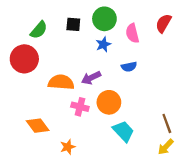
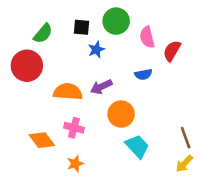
red semicircle: (163, 23) -> (172, 51), moved
blue star: (103, 44) -> (96, 50), moved
pink cross: (80, 107) -> (74, 128), moved

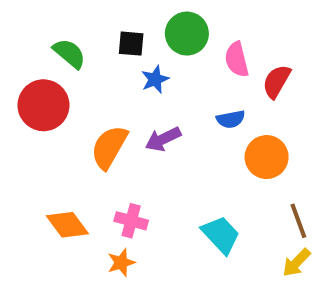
green semicircle: (43, 33) -> (69, 53), turned -90
orange semicircle: (68, 92) -> (109, 147), turned -64
orange circle: (121, 114) -> (267, 157), moved
pink cross: (74, 128) -> (131, 221), moved

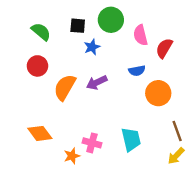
red circle: (43, 105) -> (37, 66), moved, size x0.7
pink cross: (131, 221) -> (92, 143), moved
cyan trapezoid: (221, 235) -> (131, 139), turned 30

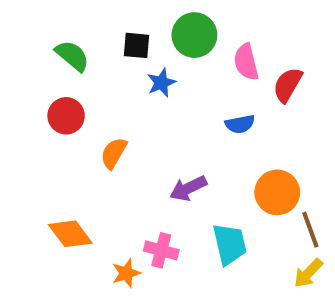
purple arrow: (97, 83) -> (188, 188), moved
orange semicircle: (65, 87) -> (114, 153), size x0.7
orange circle: (158, 93) -> (277, 192), moved

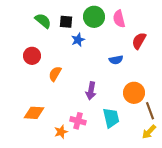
green semicircle: (72, 56) -> (43, 21), moved
pink semicircle: (246, 62) -> (119, 19), moved
purple arrow: (188, 188) -> (91, 91), turned -54
orange diamond: (70, 234) -> (34, 113), turned -50

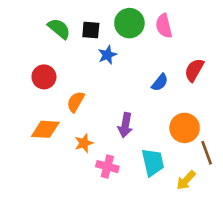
red semicircle: (139, 41) -> (194, 70), moved
blue semicircle: (116, 60) -> (160, 82), turned -40
orange diamond: (34, 113) -> (45, 129), moved
orange star: (61, 132) -> (84, 143), moved
yellow arrow: (149, 132) -> (186, 180), moved

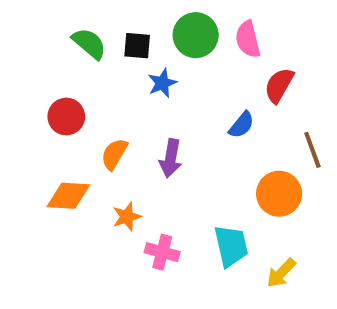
red semicircle: (194, 70) -> (279, 85), moved
purple arrow: (125, 125) -> (171, 158), moved
brown line: (207, 153) -> (312, 150), moved

